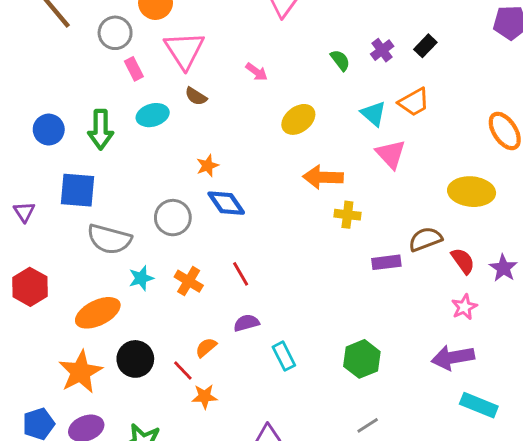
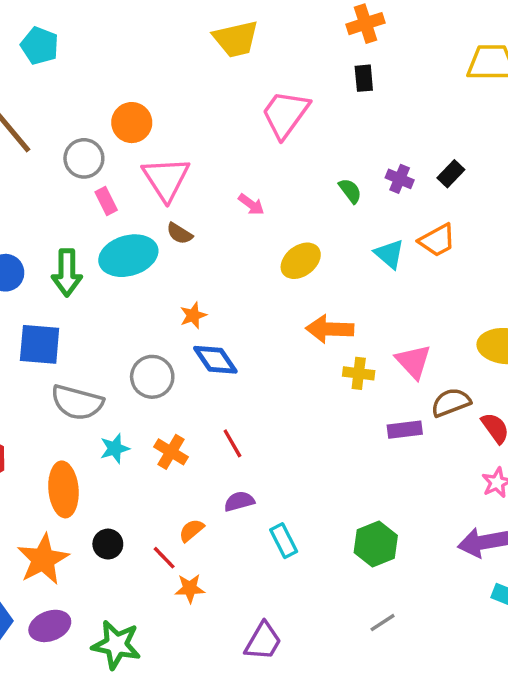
purple cross: (382, 50) -> (400, 179), turned -30
cyan ellipse: (153, 115) -> (128, 256), size x1.5
pink triangle: (391, 154) -> (413, 361), moved
orange ellipse: (98, 313) -> (63, 489), turned -69
black circle: (135, 359) -> (108, 544), size x0.7

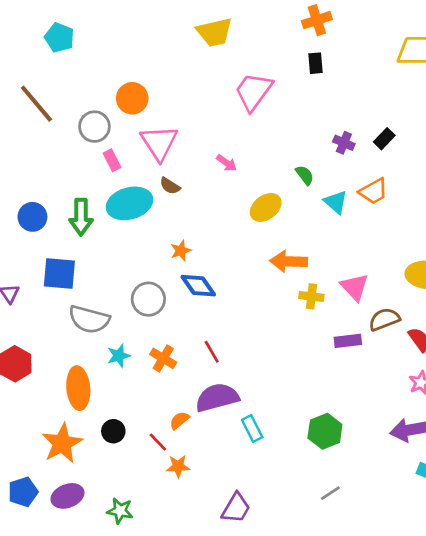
green semicircle: (350, 191) -> (305, 175), moved
purple semicircle: (239, 501) -> (217, 398), size x1.8
green star: (116, 645) -> (120, 511), size x0.7

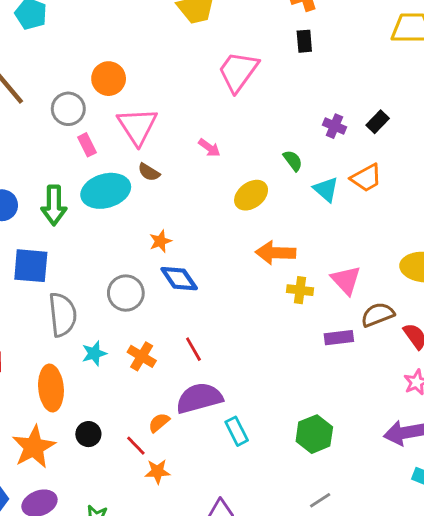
gray semicircle: (89, 319) -> (63, 315), turned -111

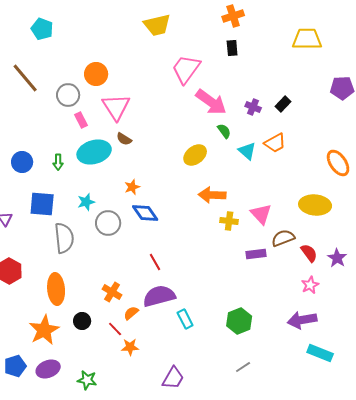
pink arrow: (209, 148) -> (211, 102), moved, size x2.0
green arrow: (54, 205) -> (58, 162), size x0.6
cyan star: (94, 353) -> (86, 202), moved
orange cross: (142, 356) -> (112, 292), moved

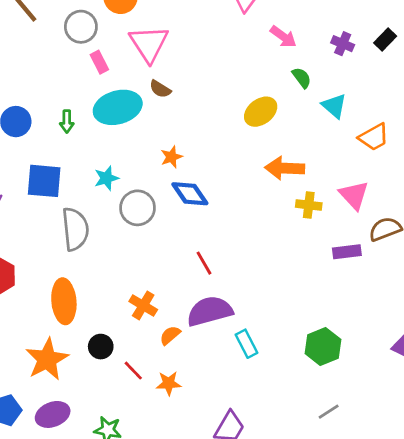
pink arrow: (211, 102) -> (283, 37), size x0.6
orange trapezoid: (275, 143) -> (374, 137), moved
red line: (115, 329) -> (133, 371), moved

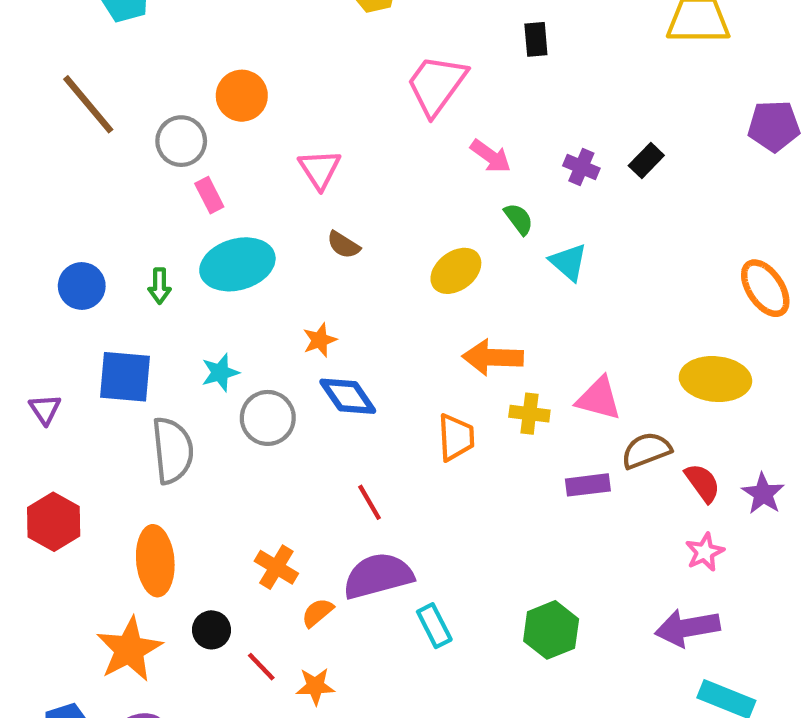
pink triangle: (149, 44) -> (320, 169), moved, size x0.7
brown semicircle: (160, 89) -> (343, 245), moved
orange trapezoid: (374, 137) -> (456, 437), moved, turned -64
pink triangle: (354, 195) -> (599, 398), turned -32

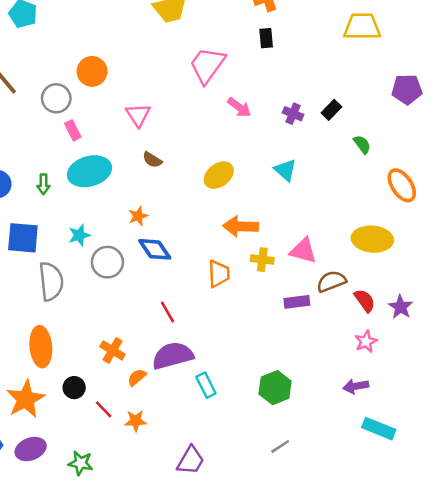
green semicircle: (519, 219) -> (362, 144), moved
purple arrow: (687, 628) -> (356, 386), size x0.7

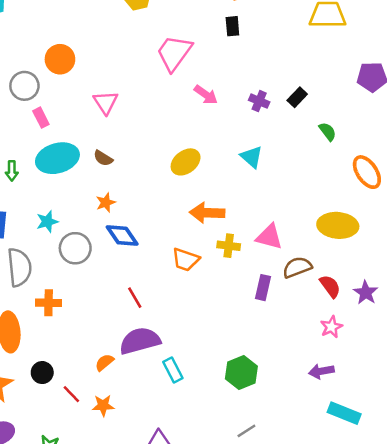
brown semicircle: (152, 160) -> (103, 158), moved
orange trapezoid: (219, 274) -> (186, 260), turned 112
purple rectangle: (297, 302) -> (263, 288), turned -70
orange cross: (113, 350) -> (49, 303), moved, turned -30

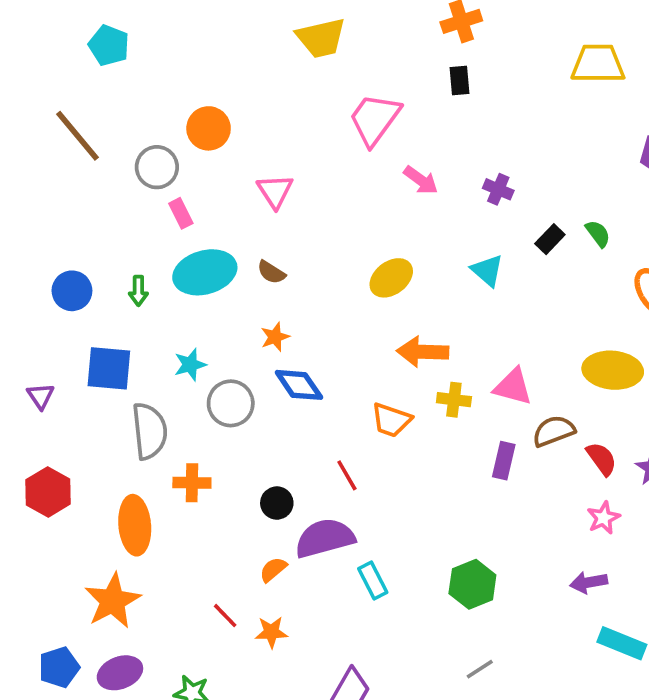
black rectangle: (297, 97) -> (550, 239), moved
red line: (135, 298) -> (347, 475), moved
black circle: (42, 373) -> (277, 503), moved

